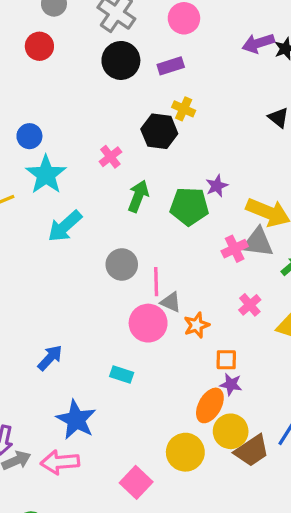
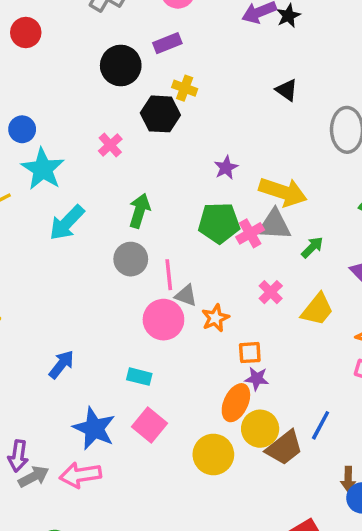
black circle: (121, 60) -> (121, 66), moved
green arrow: (138, 196) -> (139, 211), moved
green pentagon: (189, 206) -> (219, 223), moved
pink square: (136, 482) -> (149, 425), moved

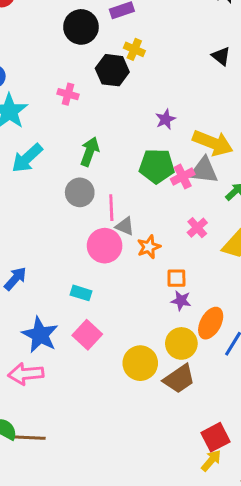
pink cross: (110, 145) -> (68, 94), turned -36
orange ellipse: (236, 403) -> (211, 323), moved
brown trapezoid: (284, 448) -> (179, 379), moved

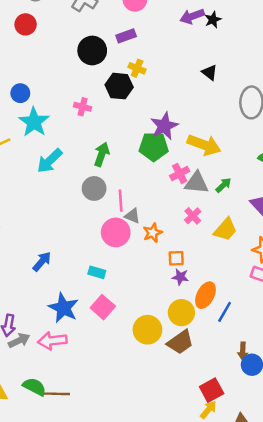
purple star: (165, 119) -> (164, 126), size x1.6
green pentagon: (157, 166) -> (154, 147), moved
gray triangle: (204, 170) -> (196, 183), moved

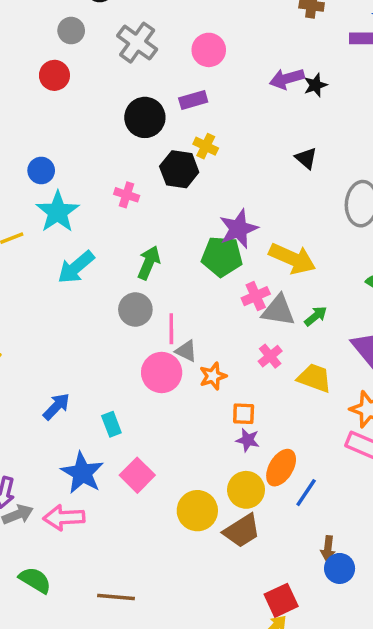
yellow trapezoid: (225, 229) -> (314, 378), turned -115
cyan rectangle: (97, 272) -> (111, 424), moved, turned 49
brown line: (56, 394) -> (116, 597), moved

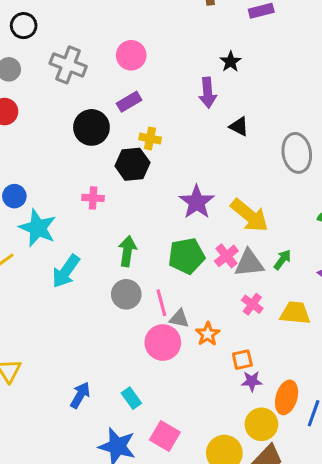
purple arrow: (287, 79) -> (208, 93), moved, turned -64
green pentagon: (222, 256) -> (186, 256), moved
yellow arrow: (292, 258) -> (249, 215), turned 30

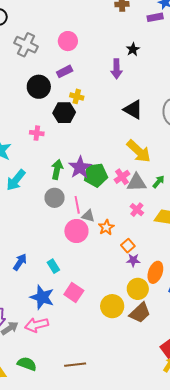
black triangle: (239, 126) -> (133, 110), moved, size x1.5
purple star: (197, 202) -> (80, 167), moved
orange square: (242, 360) -> (128, 246), turned -32

